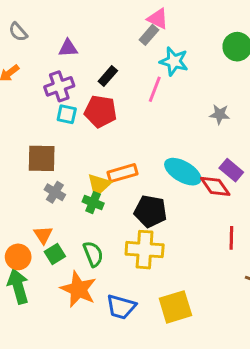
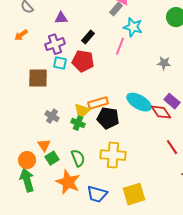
brown square: (42, 158) -> (38, 78), moved
black pentagon: (150, 211) -> (108, 118), moved
red line: (231, 238) -> (172, 147), turned -35

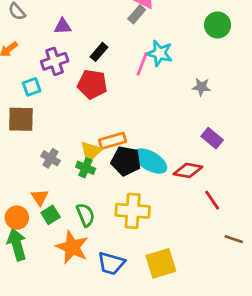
cyan star: (133, 27) -> (160, 53), moved
cyan square: (60, 63) -> (32, 87), moved, turned -32
brown square: (38, 78) -> (21, 119), moved
cyan ellipse: (139, 102) -> (150, 161), moved
red diamond: (161, 112) -> (188, 170), moved, turned -45

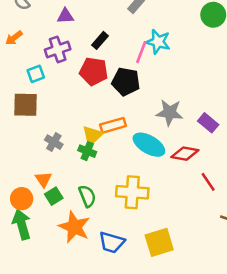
gray star: (201, 87) -> (170, 112), moved, size x1.5
black pentagon: (126, 161) -> (126, 82), moved

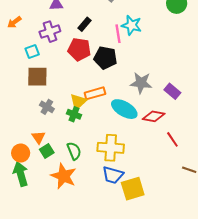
pink line: (141, 52) -> (118, 34), turned -30
brown square: (25, 105) -> (37, 77), moved
blue trapezoid: (112, 242) -> (113, 175), moved

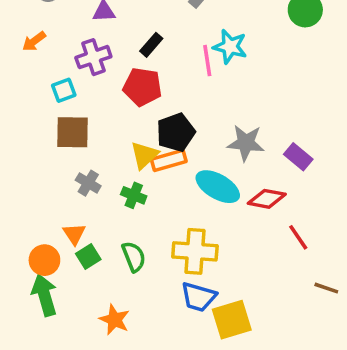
black pentagon: (105, 58) -> (176, 132), moved, turned -30
yellow triangle: (78, 102) -> (144, 155), moved
orange star: (64, 176) -> (114, 320), moved, size x0.7

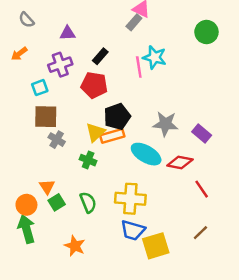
gray cross: (88, 183) -> (57, 140), moved
brown line: (326, 288) -> (200, 233), moved, turned -63

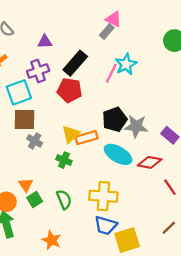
black rectangle: (100, 56) -> (75, 63), size x1.6
cyan star: (155, 57) -> (126, 64), turned 30
pink line: (139, 67) -> (111, 73), turned 36
cyan square: (40, 88) -> (19, 92), size x1.6
black pentagon: (117, 117) -> (115, 119), moved

